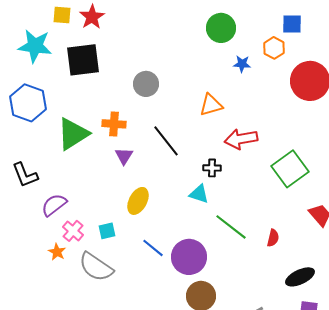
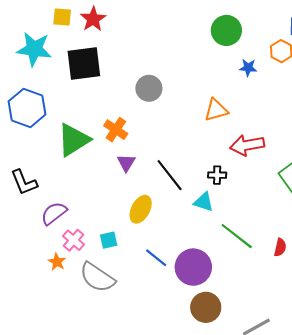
orange cross: (114, 124) -> (116, 130), turned 30
black line: (166, 141) -> (170, 175), moved

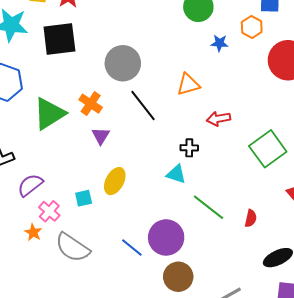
gray circle: (149, 88) -> (123, 63), size x1.4
red arrow: (247, 145) -> (218, 119), size x0.7
black line: (170, 175) -> (143, 106), moved
cyan square: (109, 240) -> (84, 198), moved
blue line: (156, 258) -> (132, 248), moved

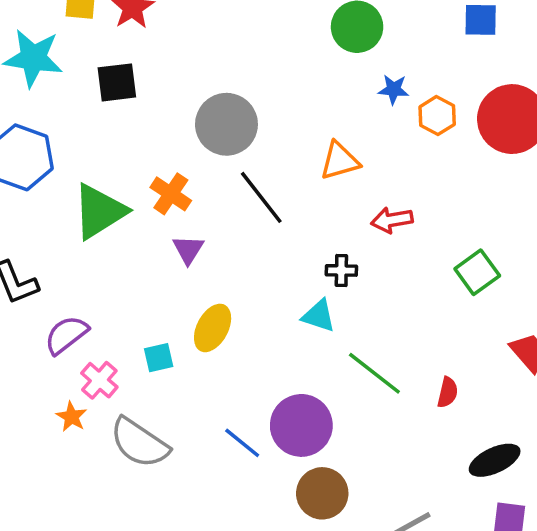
orange hexagon: (252, 27) -> (437, 116), moved
black square: (59, 39) -> (117, 82), size x0.7
green square: (268, 149) -> (477, 272), size x0.7

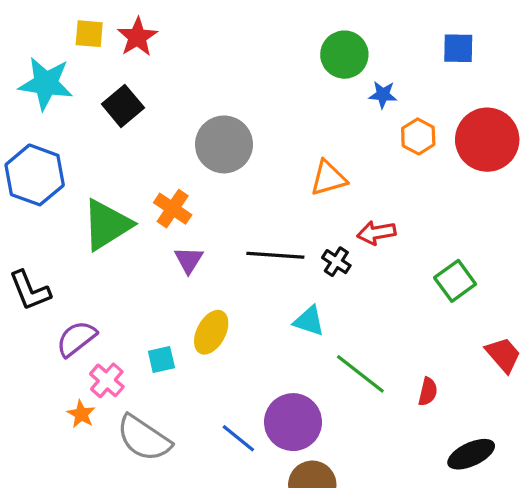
black square: (117, 82) -> (123, 106), turned -33
blue star: (394, 89) -> (383, 95), moved
black line: (261, 197) -> (275, 255), moved, turned -48
black cross: (341, 270) -> (336, 262), moved, turned 32

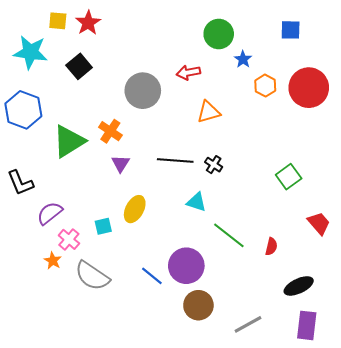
blue star: (383, 95) -> (243, 59), turned 30
red arrow: (376, 233) -> (188, 72), moved

